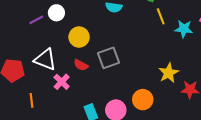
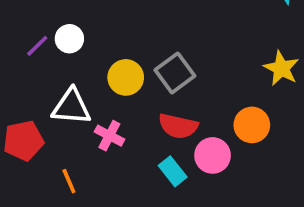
white circle: (56, 13) -> (69, 39), moved
yellow circle: (79, 37) -> (126, 77), moved
red semicircle: (81, 65) -> (178, 126), moved, size x1.5

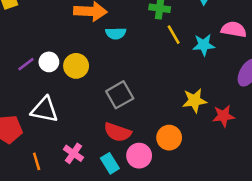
yellow star: (281, 68) -> (194, 101), turned 30
yellow circle: (126, 77) -> (76, 66), moved
pink cross: (109, 136) -> (73, 153), moved

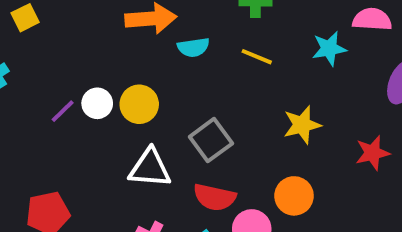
yellow line: (174, 35) -> (257, 57), moved, turned -30
yellow star: (194, 101) -> (302, 125), moved
white triangle: (45, 110) -> (150, 168), moved

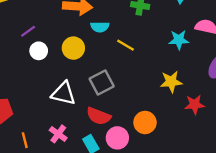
yellow line: (257, 57) -> (126, 45), moved
yellow circle: (139, 104) -> (73, 48), moved
purple line: (63, 111) -> (28, 31), moved
yellow star: (302, 125) -> (171, 82), moved

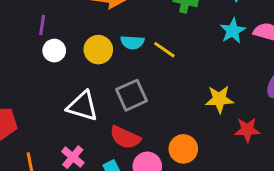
cyan semicircle: (100, 27) -> (132, 42), moved
purple line: (28, 31) -> (42, 25), turned -49
cyan star: (179, 40) -> (233, 31), moved, turned -30

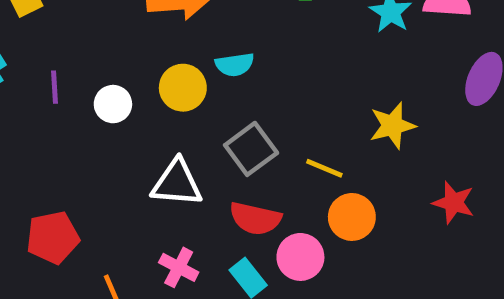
purple line: (42, 25) -> (54, 87), moved
yellow line: (164, 50) -> (324, 168), moved
red star: (247, 130) -> (454, 203), moved, turned 30

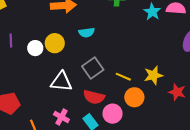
yellow circle: (183, 88) -> (55, 43), moved
yellow star: (392, 126) -> (153, 75), moved

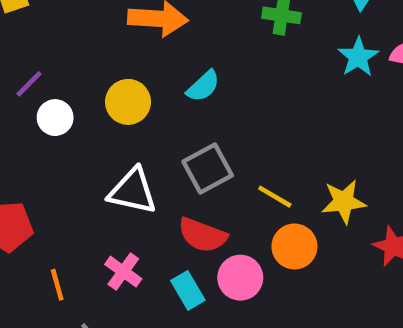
cyan semicircle: (87, 32) -> (203, 86), turned -42
purple line: (11, 40) -> (29, 84), turned 40
white circle: (35, 48) -> (55, 118), moved

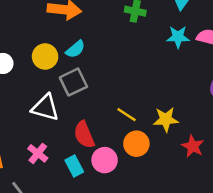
cyan star: (358, 57) -> (178, 37), turned 30
cyan semicircle: (203, 86) -> (75, 49), moved
gray square: (208, 169) -> (73, 82), moved
red semicircle: (203, 235) -> (84, 135), turned 44

